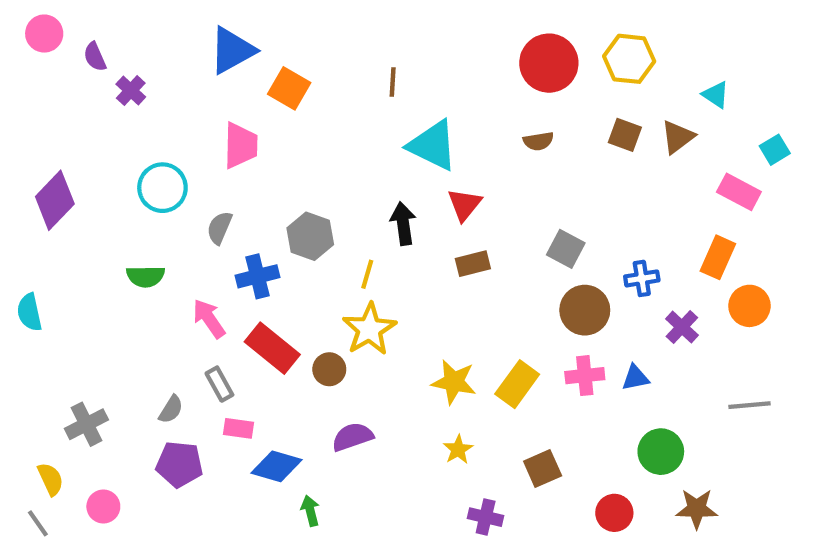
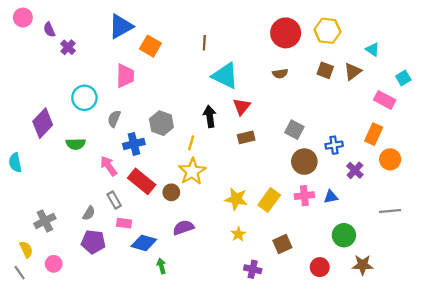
purple diamond: (55, 200) -> (43, 123), moved

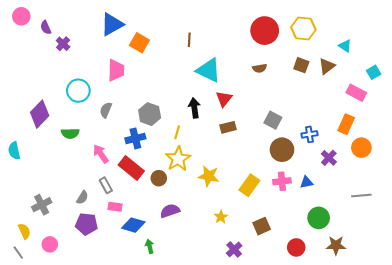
blue cross: (134, 144) -> (135, 138), moved
yellow star: (236, 199) -> (209, 176), moved
purple cross: (253, 269) -> (234, 249), turned 35

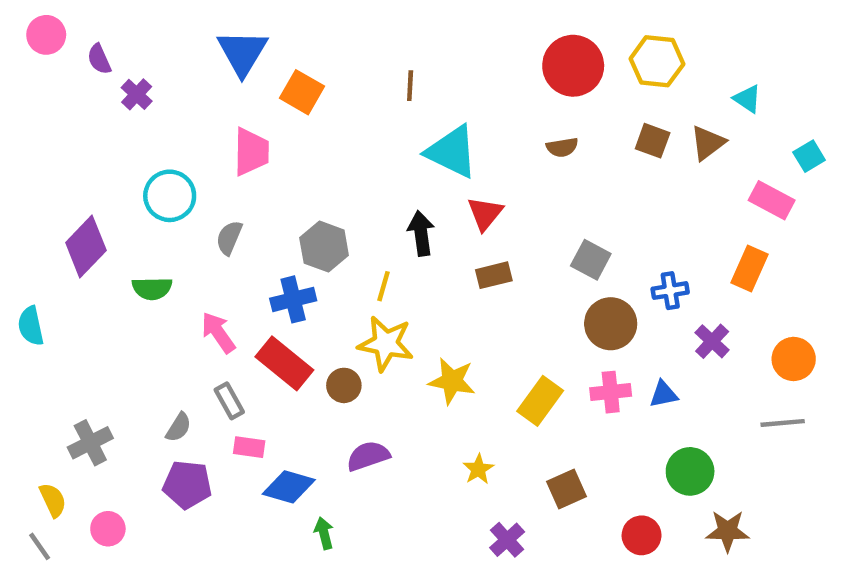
blue triangle: (112, 24) -> (242, 53), turned -30
orange circle: (361, 148) -> (794, 359), moved
yellow star: (178, 159) -> (386, 344), turned -30

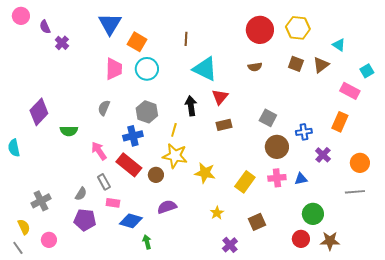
cyan circle: (170, 196) -> (147, 69), moved
red circle: (642, 535) -> (301, 239), moved

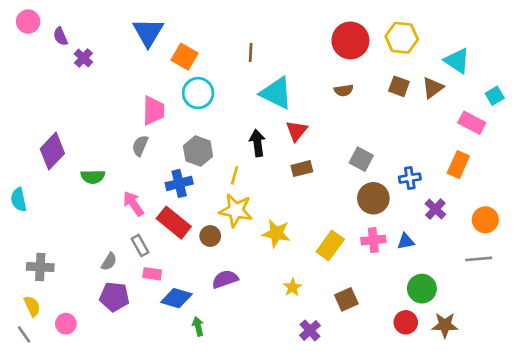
cyan triangle: (339, 45) -> (457, 61), size x1.5
pink trapezoid: (114, 69) -> (154, 111), moved
gray cross: (41, 201) -> (40, 267), moved, turned 30

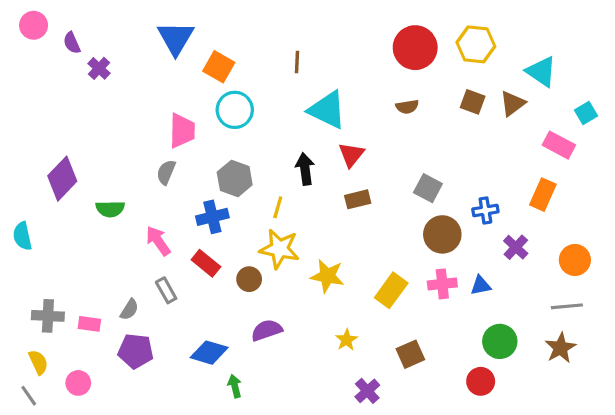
red rectangle: (174, 223) -> (206, 263), size x0.7
pink rectangle: (152, 274) -> (89, 324), moved
brown star: (445, 325) -> (560, 348), moved, turned -30

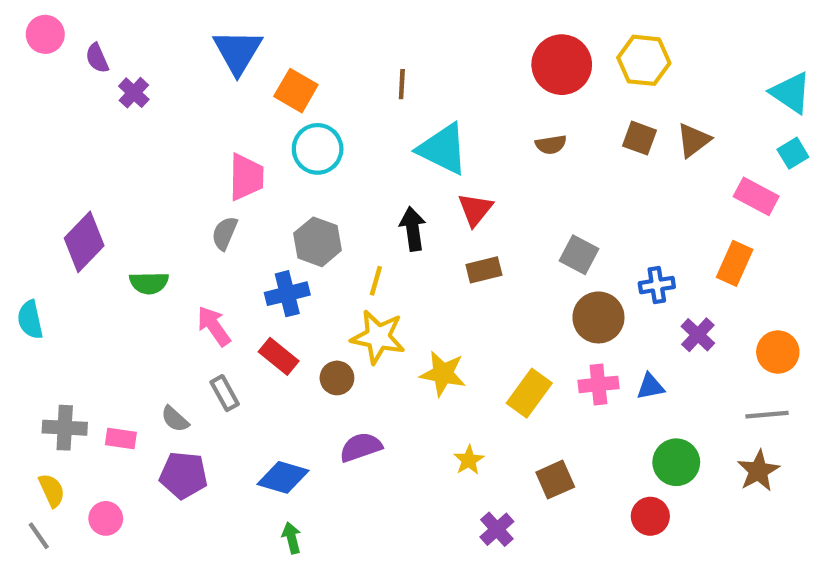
cyan triangle: (541, 72) -> (791, 93), moved
gray semicircle: (129, 309) -> (175, 419), turned 100
green arrow: (235, 386) -> (292, 538), moved

